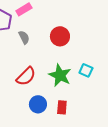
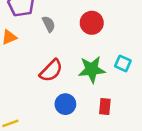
green star: (60, 75) -> (92, 69), turned -30
red rectangle: (62, 107) -> (105, 107), moved

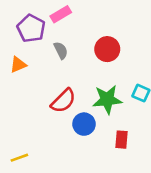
blue circle: (65, 104) -> (84, 124), moved

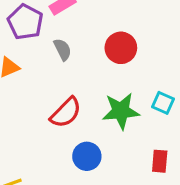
blue circle: (84, 124) -> (87, 156), moved
red rectangle: (121, 140) -> (160, 161), moved

